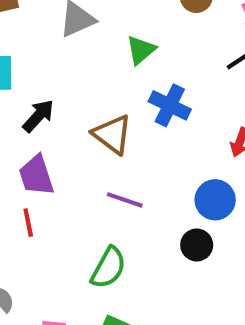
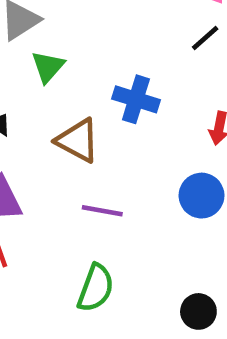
green triangle: (141, 50) -> (48, 67), moved
black circle: (197, 245) -> (198, 311), moved

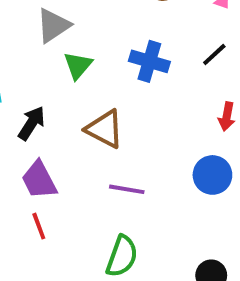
black line: (205, 38) -> (214, 55), moved
blue cross: (136, 99) -> (149, 61), moved

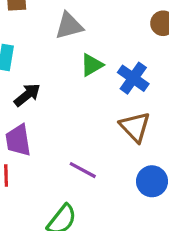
green triangle: (78, 65) -> (92, 65), moved
brown triangle: (105, 129) -> (135, 127), moved

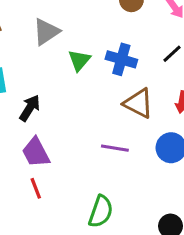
purple line: (83, 170) -> (115, 148), moved

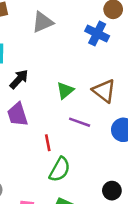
blue cross: (121, 59) -> (97, 34), moved
green triangle: (79, 60) -> (65, 90), moved
red line: (36, 188) -> (48, 143), moved

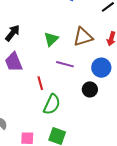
brown triangle: (104, 91) -> (83, 37), turned -50
black circle: (112, 191) -> (90, 89), moved

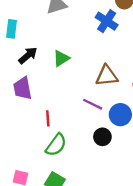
green triangle: (51, 39) -> (61, 58), moved
purple line: (65, 64) -> (93, 104), moved

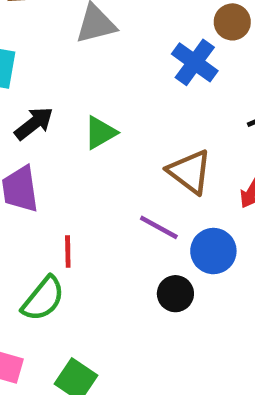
brown triangle: (107, 76) -> (190, 172), turned 40
green semicircle: (56, 145) -> (43, 299), moved

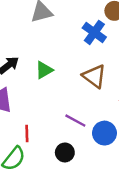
brown triangle: (190, 172) -> (94, 76), moved
black circle: (175, 294) -> (65, 152), moved

